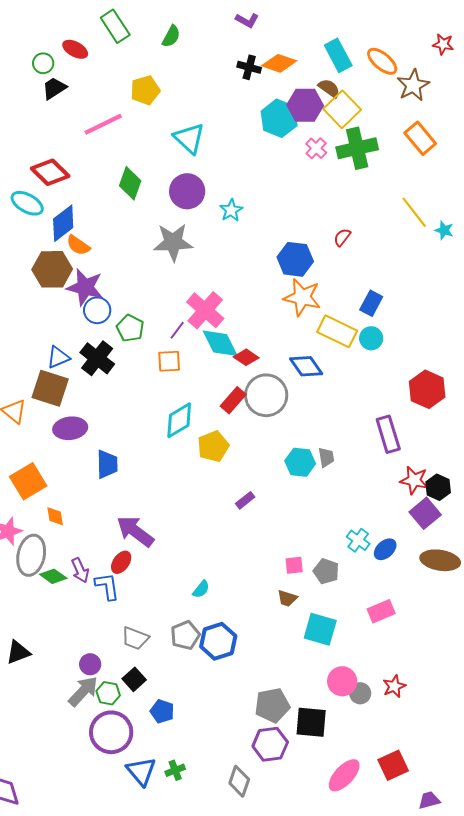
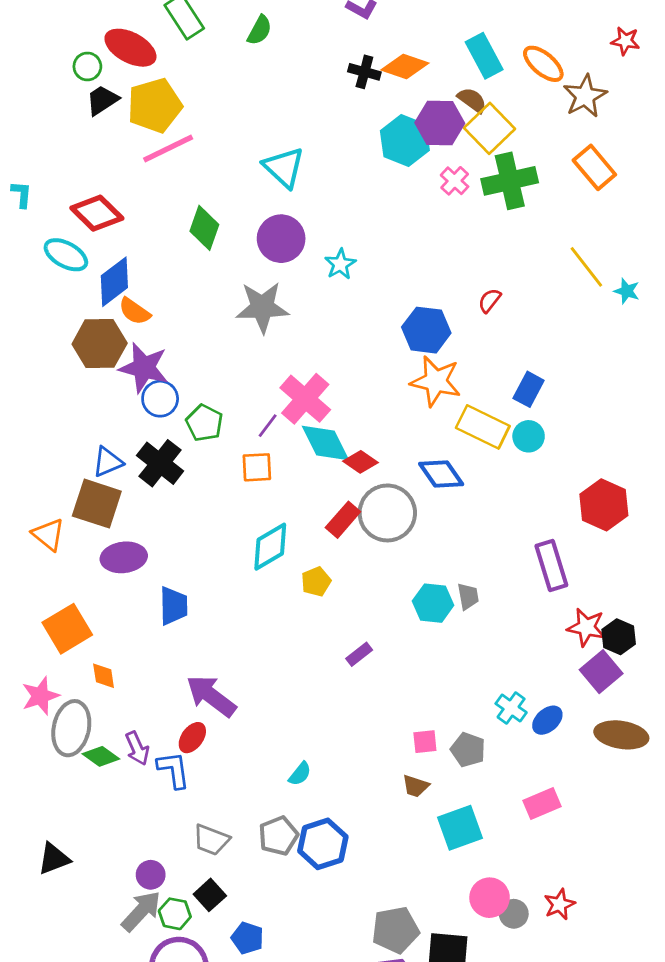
red ellipse: (75, 49) -> (130, 48), size x1.5
yellow pentagon: (145, 90) -> (155, 105), moved, size x1.4
yellow pentagon: (213, 446) -> (316, 582), size x0.7
cyan square: (320, 629) -> (460, 828), turned -36

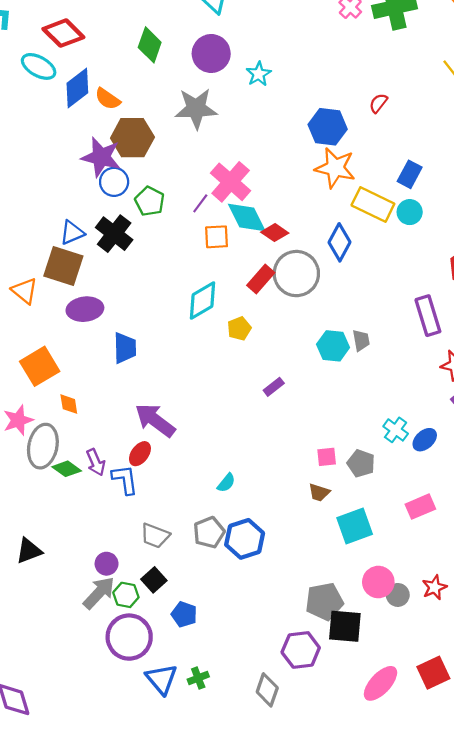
orange semicircle: (134, 311) -> (108, 99), moved
brown hexagon: (100, 344) -> (132, 138), moved
orange square: (257, 467) -> (217, 237), moved
blue diamond: (441, 474) -> (339, 242), turned 63
gray pentagon: (395, 930) -> (324, 601), moved

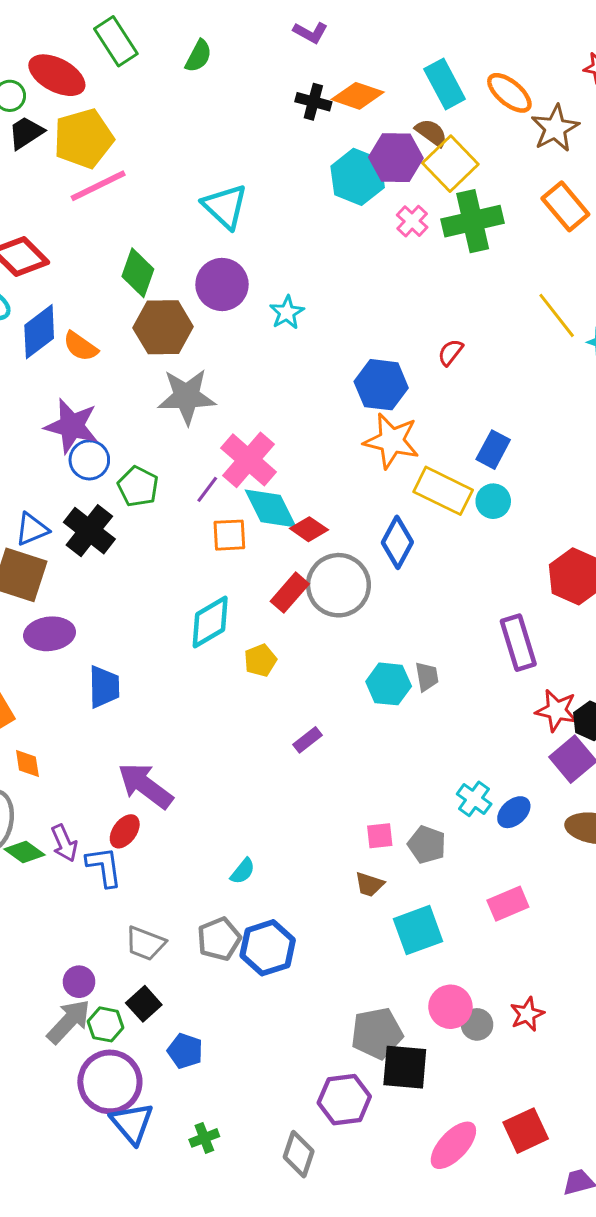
gray star: (196, 109) -> (187, 397), moved
brown hexagon: (132, 138) -> (163, 327), moved
blue triangle: (162, 679) -> (132, 1123), moved

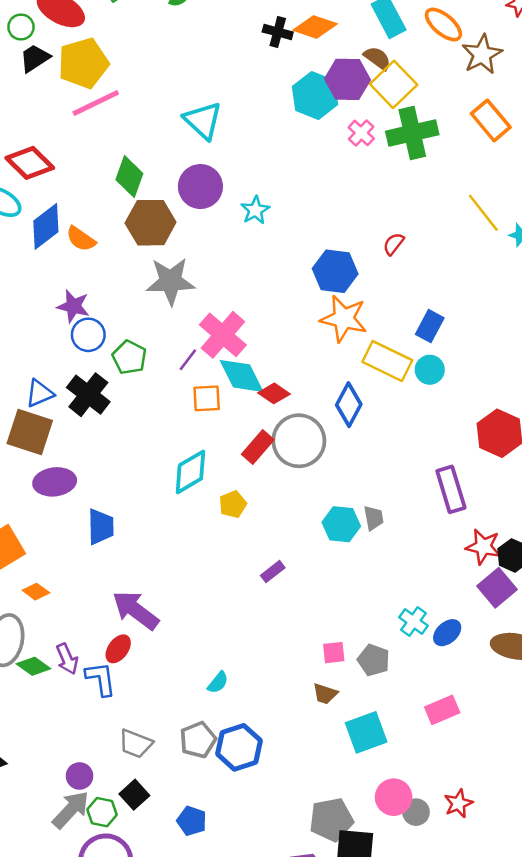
purple star: (72, 426) -> (73, 306), size x0.7
orange diamond: (27, 764) -> (36, 592), turned -45
blue pentagon: (185, 1051) -> (192, 821), moved

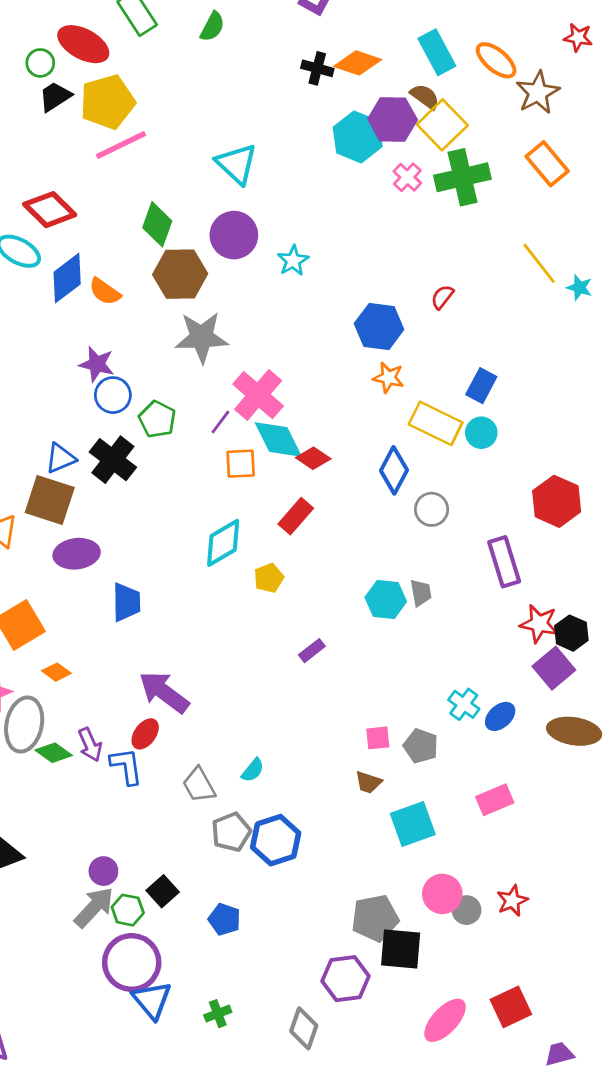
orange star: (344, 319) -> (389, 378), size x0.6
gray circle: (299, 441) -> (432, 509), moved, size x0.6
gray trapezoid: (136, 744) -> (199, 785), moved, turned 40

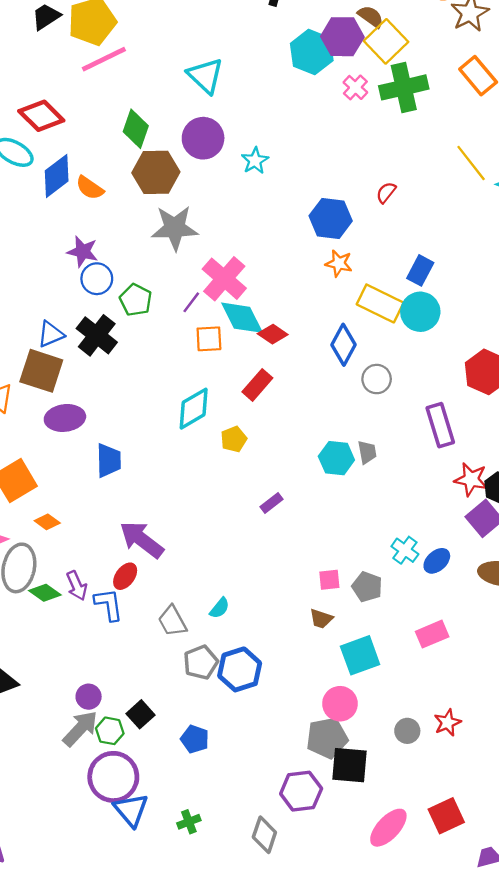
cyan circle: (481, 433) -> (420, 312), size x1.4
pink circle: (442, 894) -> (340, 704), moved

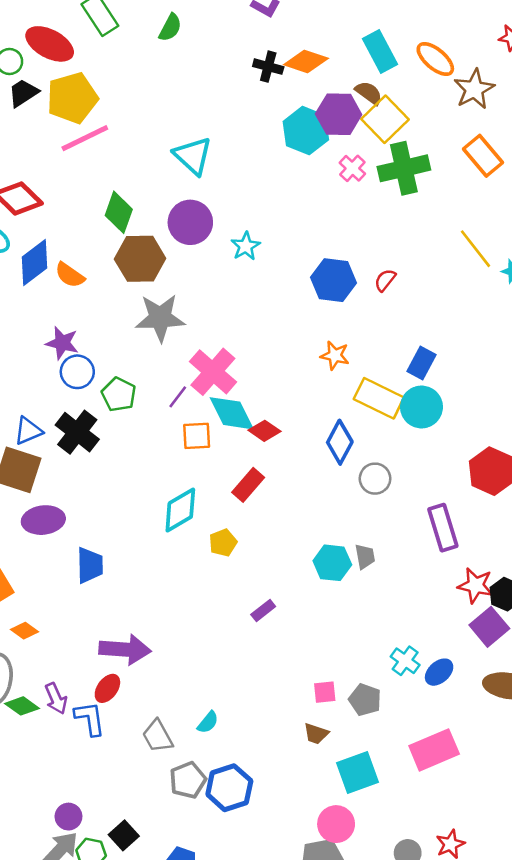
blue hexagon: (331, 218) -> (334, 280), moved
purple arrow: (142, 540) -> (125, 649), turned 147
pink rectangle: (432, 634) -> (434, 750), size x1.4

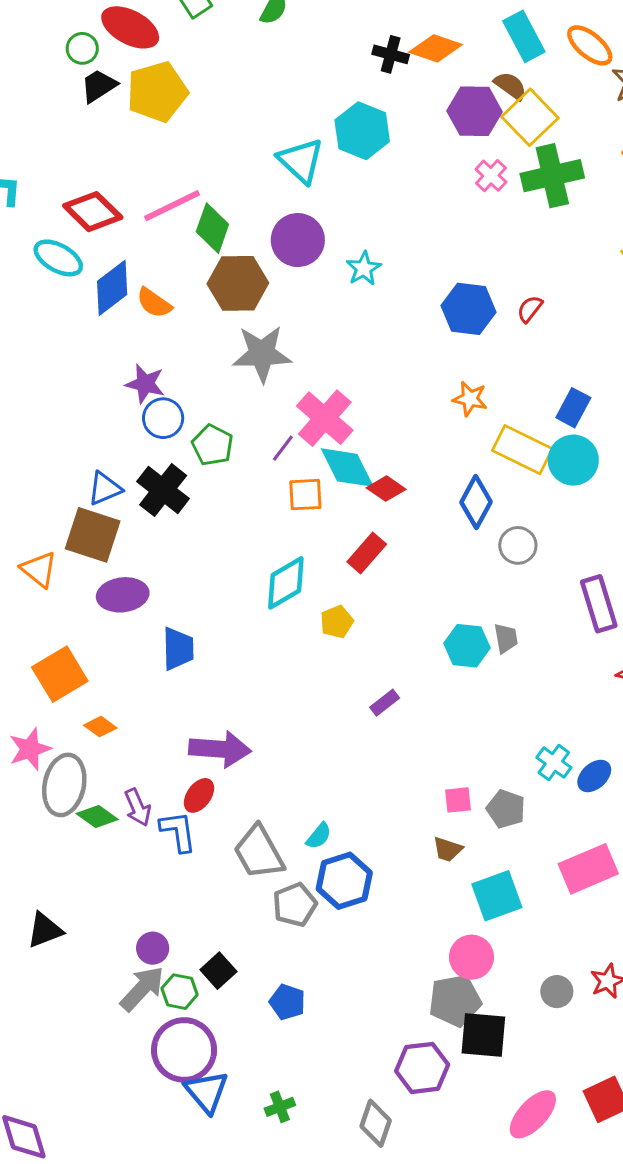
cyan hexagon: (306, 131) -> (362, 131), moved
pink line: (85, 138) -> (172, 206), moved
gray trapezoid: (158, 736) -> (259, 852), size x1.4
blue hexagon: (229, 788) -> (344, 881), moved

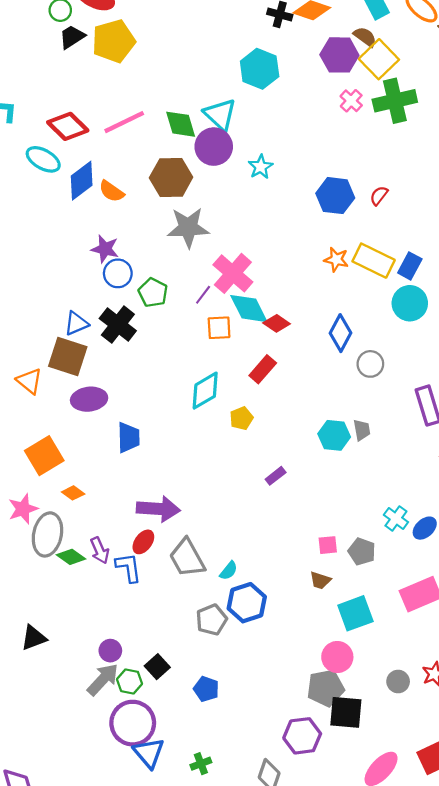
cyan triangle: (301, 161) -> (220, 115), moved
green diamond: (212, 228) -> (181, 124), moved, turned -36
yellow rectangle: (522, 450) -> (374, 261), moved
gray trapezoid: (259, 852) -> (187, 558), moved

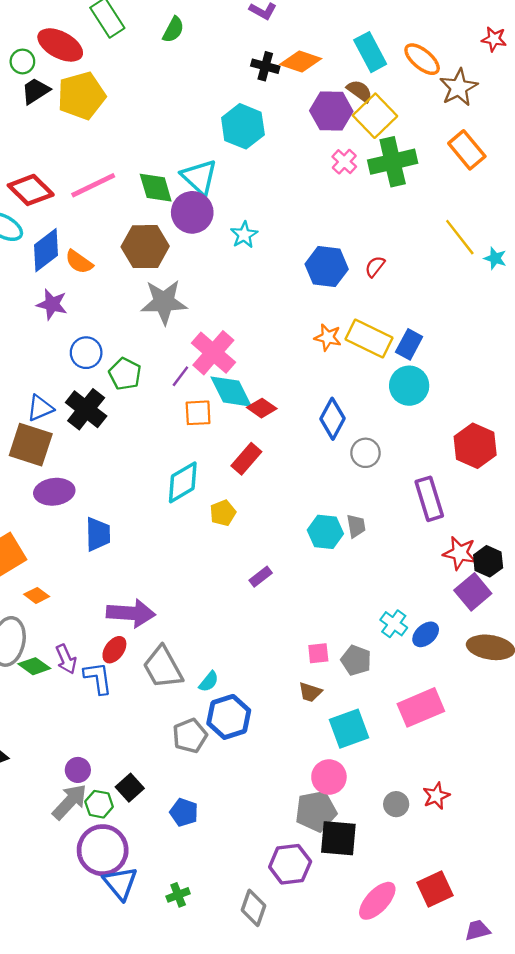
purple star: (105, 249) -> (52, 304), moved

